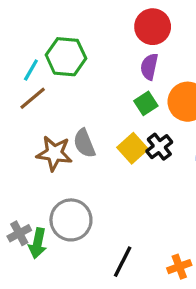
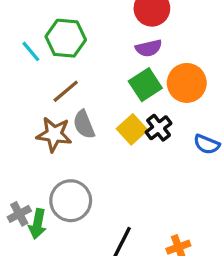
purple semicircle: (149, 67) -> (149, 48), turned -115
cyan line: (31, 70) -> (31, 51), turned -70
brown line: (33, 98) -> (66, 91), moved
green square: (146, 103) -> (145, 85), size x1.4

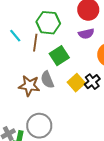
green hexagon: (66, 38) -> (48, 23), moved
green square: (145, 85) -> (59, 56), moved
brown line: (66, 91) -> (35, 43), moved, turned -42

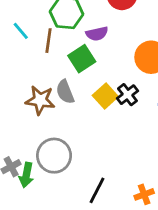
purple semicircle: (86, 34) -> (97, 34), moved

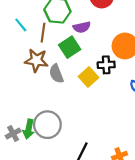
black cross: (127, 95) -> (106, 65), moved, turned 35
brown star: (40, 100) -> (36, 60), moved
green arrow: (26, 175) -> (29, 129), moved

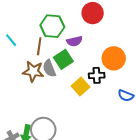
cyan line: (21, 25) -> (11, 40), moved
gray semicircle: (56, 74) -> (49, 68), moved

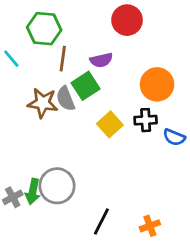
green hexagon: (52, 26) -> (44, 29), moved
brown line: (39, 46) -> (63, 59), moved
black cross: (97, 75) -> (146, 120), moved

